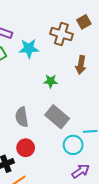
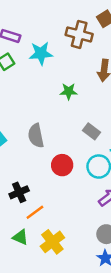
gray rectangle: (57, 117) -> (92, 131), moved, size x0.6
red circle: (26, 148) -> (62, 165), moved

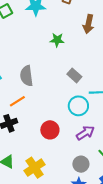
red circle: (62, 165) -> (50, 130), moved
orange line: (35, 212) -> (17, 101), moved

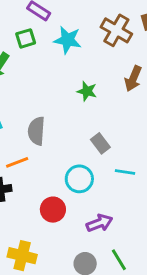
cyan circle: (78, 106) -> (79, 179), moved
yellow cross: (35, 168) -> (22, 256), turned 36

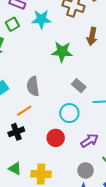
green star: (87, 91) -> (62, 52), size x1.5

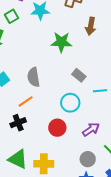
green triangle: (15, 169) -> (18, 159), size x1.5

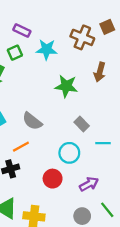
gray semicircle: (34, 77) -> (32, 121), turned -48

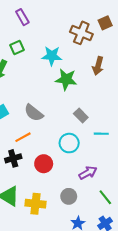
purple rectangle: (22, 30) -> (22, 17), moved, turned 35
cyan star: (47, 49) -> (52, 56), moved
red circle: (53, 179) -> (44, 164), moved
gray circle: (82, 216) -> (69, 196), moved

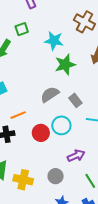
green star: (66, 79) -> (65, 65), turned -30
gray semicircle: (34, 113) -> (50, 94), moved, turned 102
red circle: (44, 164) -> (41, 133), moved

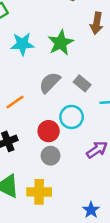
cyan star: (54, 41) -> (22, 44), moved
orange line: (18, 115) -> (15, 102), moved
gray circle: (56, 176) -> (51, 156), moved

